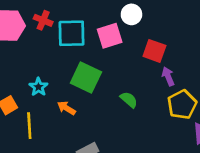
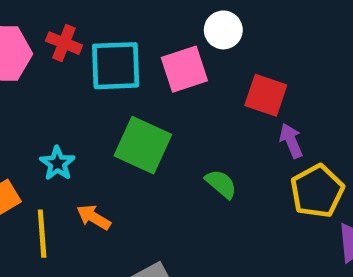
orange arrow: (66, 108) -> (94, 217), moved

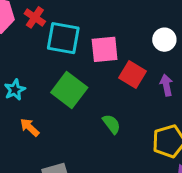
white circle: (223, 30) -> (164, 40), moved
red square: (266, 95) -> (133, 75), moved
purple arrow: (291, 141) -> (166, 85), moved

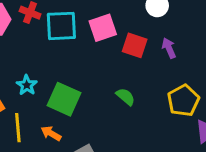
green square: (69, 90) -> (64, 99), moved
orange arrow: (30, 127) -> (51, 133), moved

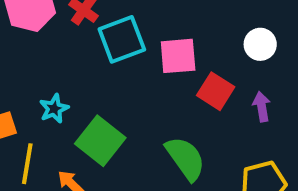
cyan square: (61, 26) -> (122, 39), turned -32
green semicircle: (125, 97) -> (185, 158), size x1.6

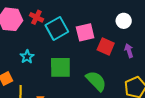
cyan star: (54, 109) -> (27, 57), moved
green square: (100, 141) -> (60, 67), moved, turned -30

